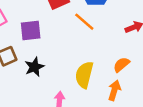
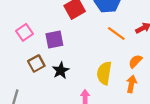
orange line: (84, 22) -> (116, 34), moved

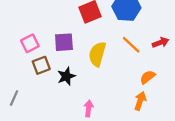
pink square: (24, 32) -> (30, 43), moved
yellow semicircle: (104, 73) -> (97, 54), moved

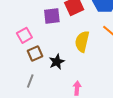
purple square: (64, 42) -> (52, 16), moved
gray line: (14, 98) -> (30, 81), moved

